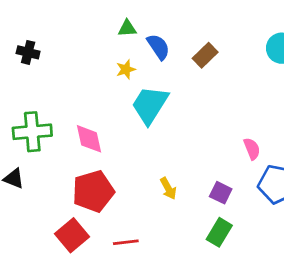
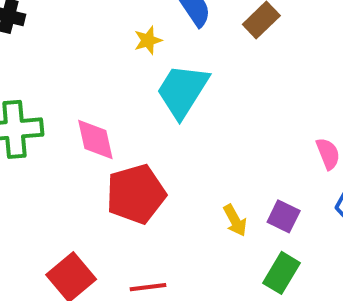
yellow arrow: (168, 188) -> (235, 220), moved
red pentagon: (93, 191) -> (136, 194), moved

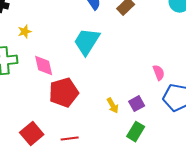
yellow star: (148, 40) -> (25, 32), moved
purple square: (284, 216) -> (137, 104), turned 35

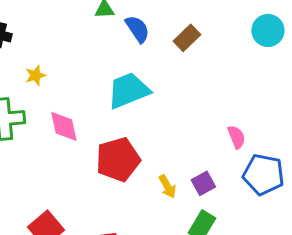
cyan trapezoid: (87, 42) -> (128, 90), turned 36
red pentagon: (64, 93) -> (118, 159), moved

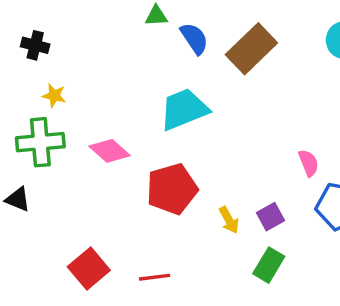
brown rectangle: (187, 38) -> (251, 49), size x1.6
yellow star: (35, 75) -> (54, 95), moved, turned 30
pink diamond: (64, 126) -> (110, 151), turned -36

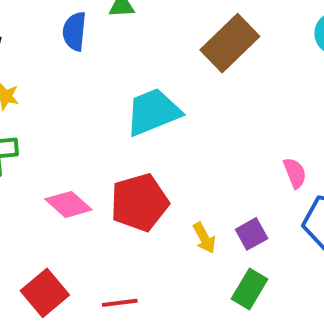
blue semicircle: (194, 38) -> (74, 31), moved, turned -140
pink diamond: (110, 151) -> (69, 204), moved

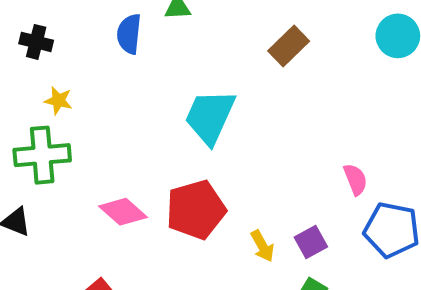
brown rectangle: (230, 43) -> (289, 46), size x0.7
cyan trapezoid: (153, 112) -> (210, 117), turned -44

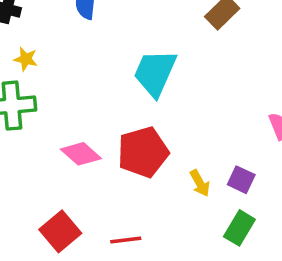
purple square: (311, 242) -> (241, 180), turned -36

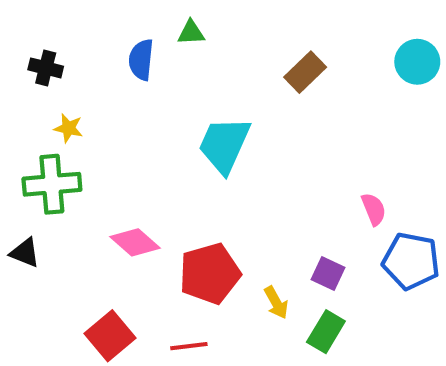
red pentagon: (143, 152) -> (210, 273), moved
yellow arrow: (200, 183) -> (276, 303), moved

